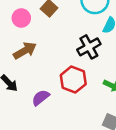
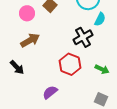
purple semicircle: (41, 98) -> (50, 92), moved

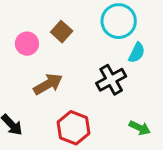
brown arrow: (30, 40) -> (48, 84), moved
red hexagon: (70, 64) -> (74, 128), moved

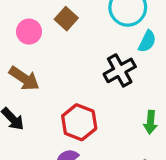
brown arrow: (48, 84) -> (24, 79), moved, turned 64
green arrow: (140, 128) -> (150, 122), turned 70

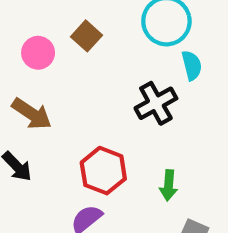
cyan semicircle: (147, 41) -> (192, 65), turned -40
green arrow: (150, 122) -> (169, 185), moved

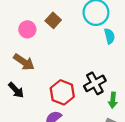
black cross: (156, 103) -> (95, 83), moved
green arrow: (169, 185) -> (113, 100), moved

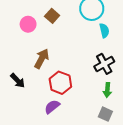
brown arrow: (24, 62) -> (42, 59), moved, turned -96
black cross: (95, 83) -> (104, 64), moved

